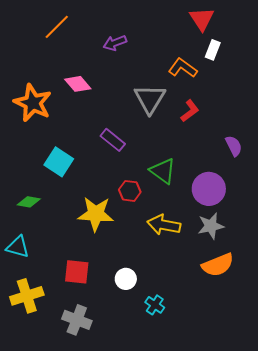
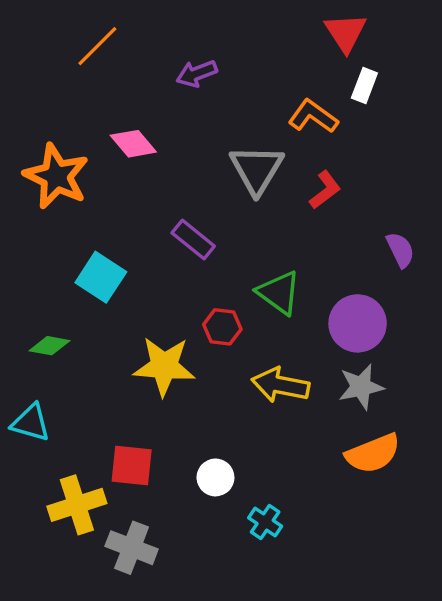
yellow cross: (27, 296) -> (77, 505), moved

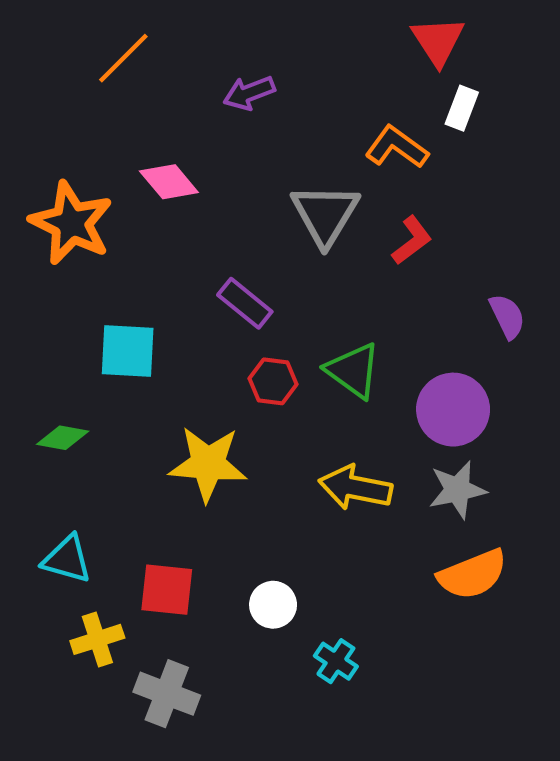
cyan square: (101, 277) -> (128, 351), turned -30
red hexagon: (222, 327) -> (273, 381), moved
cyan triangle: (31, 423) -> (67, 559), moved
yellow cross: (77, 505) -> (97, 639), size x0.7

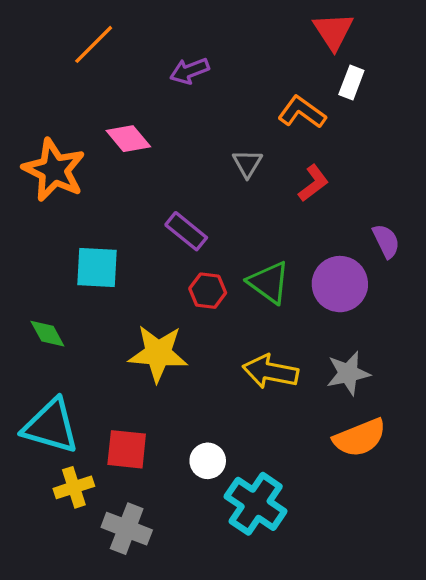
gray triangle: (325, 214) -> (247, 163), size x0.6
purple circle: (453, 410) -> (340, 284), moved
green diamond: (63, 438) -> (47, 334), turned 51
cyan triangle: (67, 559) -> (51, 426), size x1.5
cyan cross: (336, 661) -> (256, 504), size x1.8

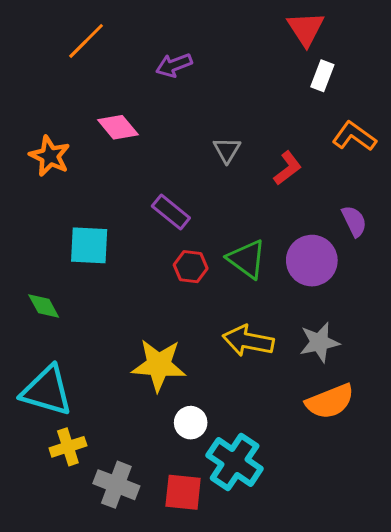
orange L-shape: (302, 112) -> (354, 136), moved
orange star: (54, 170) -> (50, 156), size x0.7
yellow star: (158, 353) -> (159, 365), moved
red square: (127, 449) -> (183, 492), moved

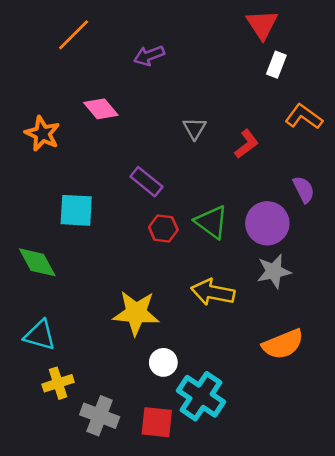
green diamond: (44, 306) -> (37, 262), size x1.4
gray star: (319, 342) -> (274, 271), moved
cyan triangle: (47, 391) -> (40, 335), size x0.7

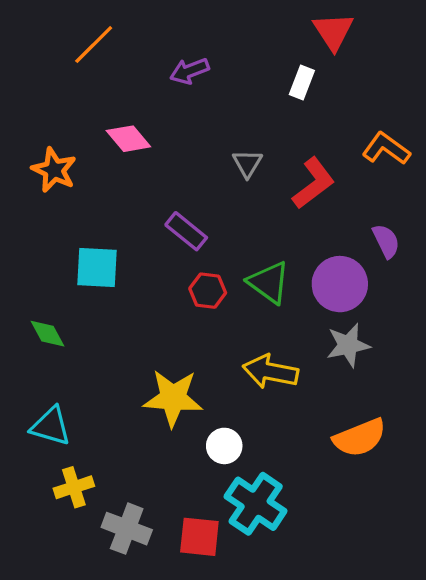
white rectangle: (276, 65) -> (302, 82), moved
red L-shape: (247, 144) -> (313, 183), size x1.4
green diamond: (37, 262) -> (47, 334), size x0.7
white circle: (163, 362) -> (224, 446), moved

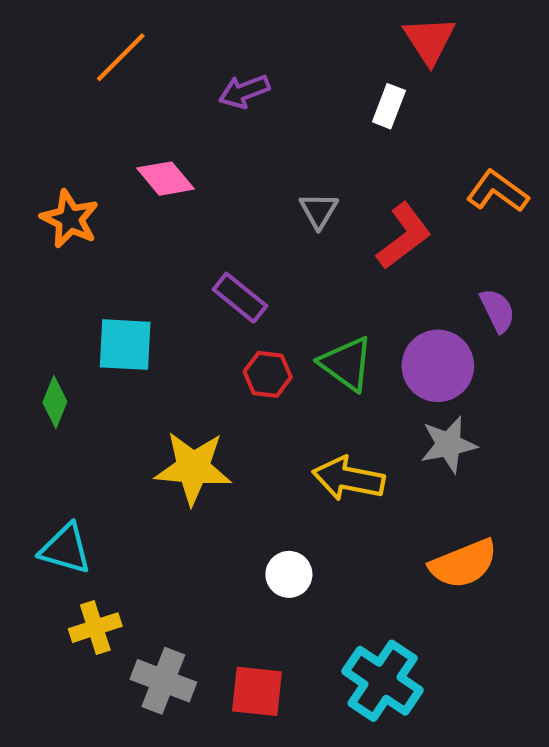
green diamond: (47, 334) -> (55, 402), moved, turned 51
yellow star: (173, 398) -> (193, 468), moved
cyan cross: (256, 504) -> (383, 681), moved

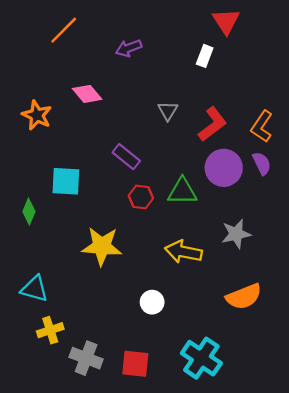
orange L-shape: (497, 191) -> (262, 126), moved, turned -92
green triangle: (346, 364) -> (182, 191), turned -36
purple circle: (438, 366) -> (224, 168), moved

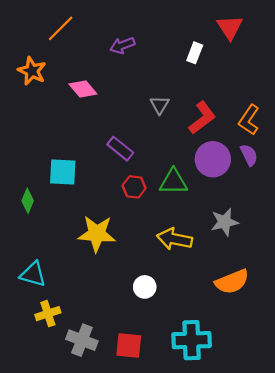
red triangle: (226, 21) -> (230, 27), moved
orange star: (37, 115) -> (32, 71), moved
cyan cross: (201, 358) -> (192, 340), turned -36

